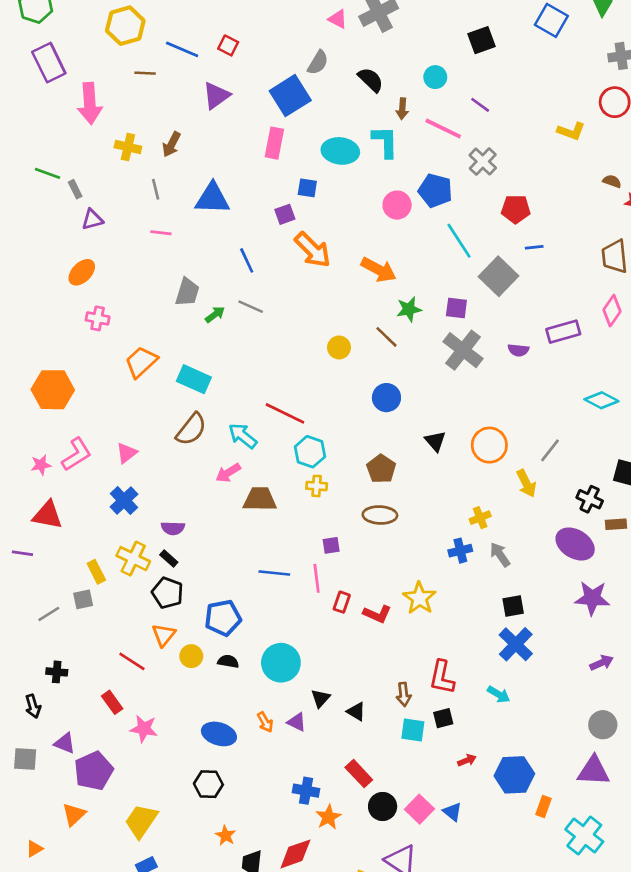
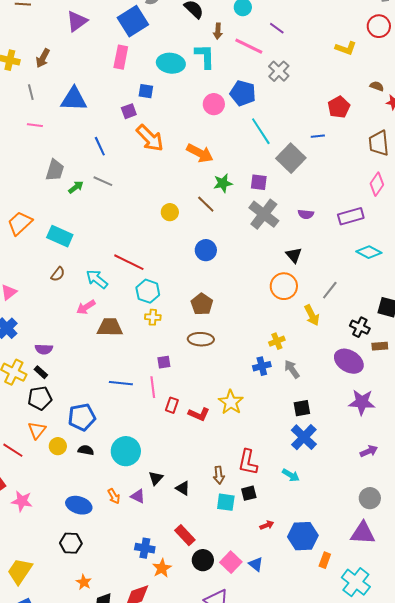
red pentagon: (516, 209) -> (339, 107), moved, turned -30
purple rectangle: (563, 332) -> (351, 216), moved
brown semicircle: (191, 429) -> (58, 274), size x0.6
black triangle: (435, 441) -> (294, 255), moved
black pentagon: (168, 593) -> (40, 398), turned -30

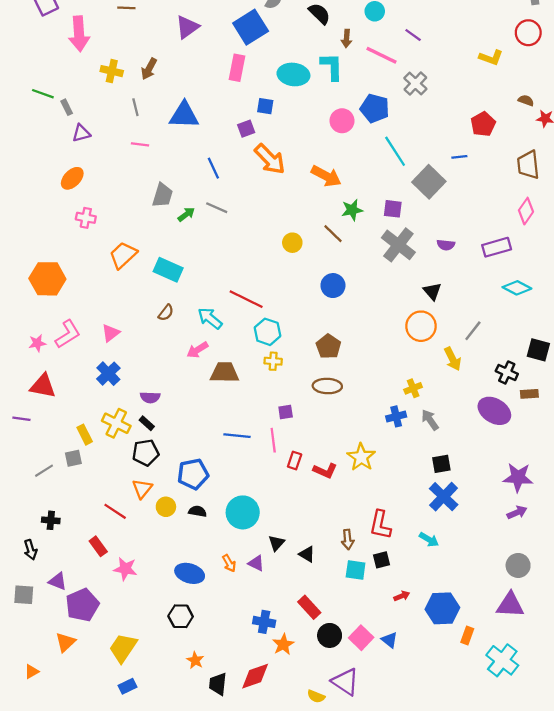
purple star: (362, 402) -> (518, 477), moved

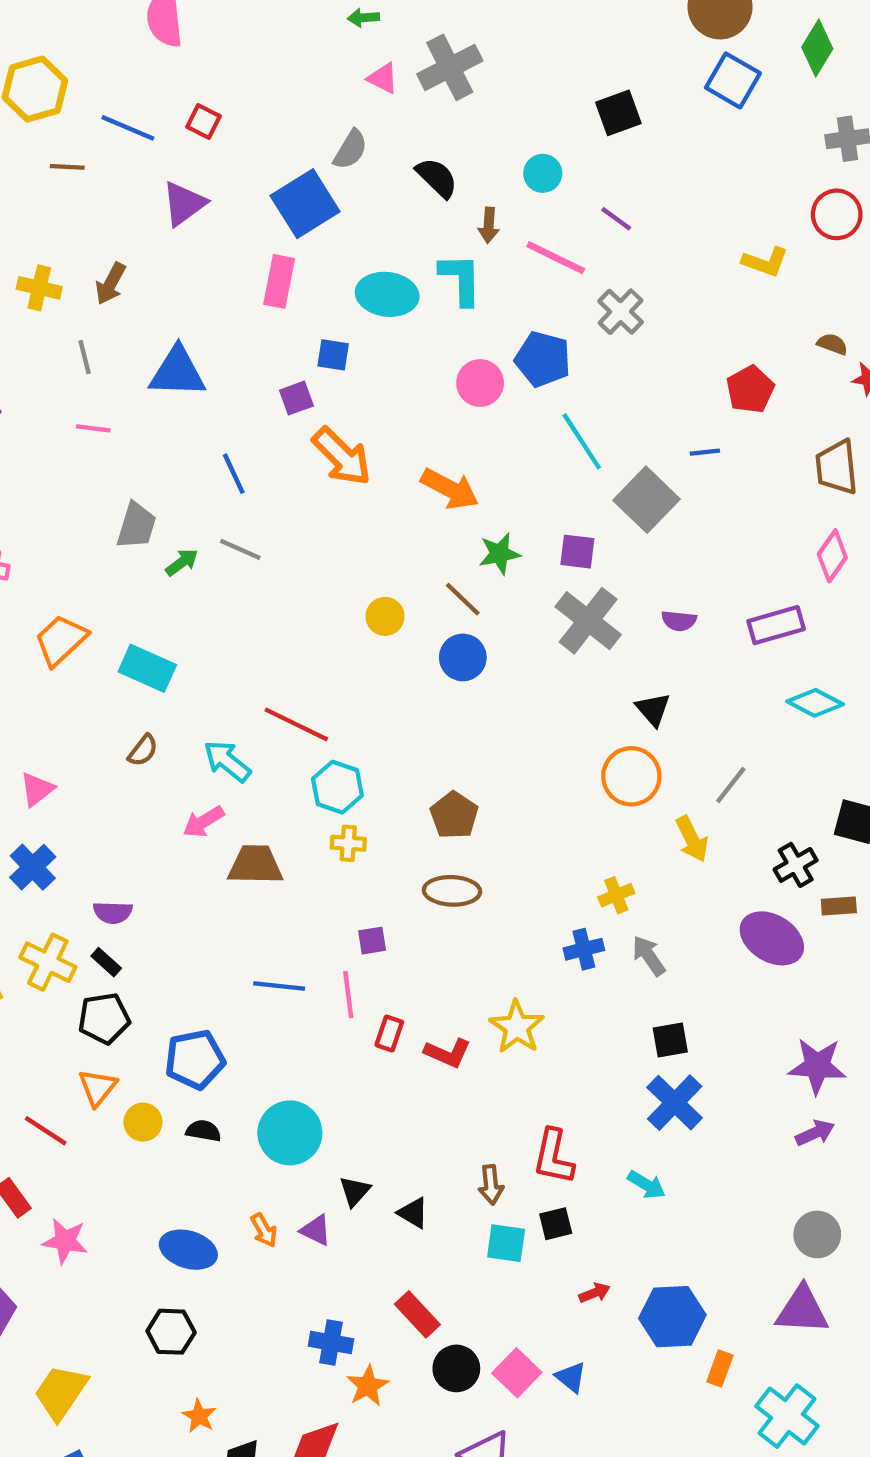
blue circle: (333, 286) -> (463, 657), moved
black cross: (507, 372) -> (796, 865), turned 35

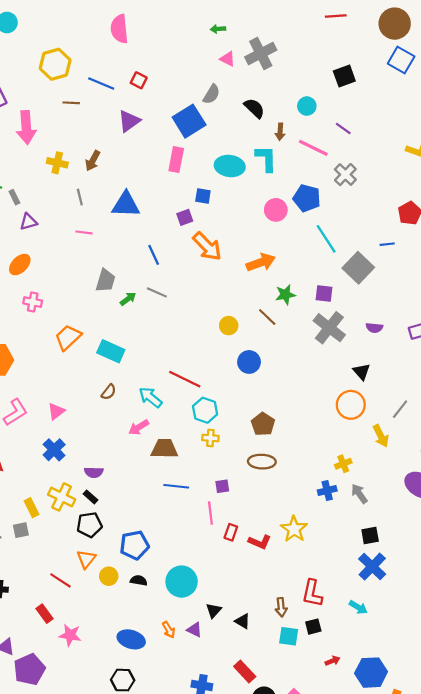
orange arrow: (450, 489) -> (261, 262), turned -48
blue circle: (463, 657) -> (249, 362), moved
blue line: (279, 986) -> (176, 486), moved

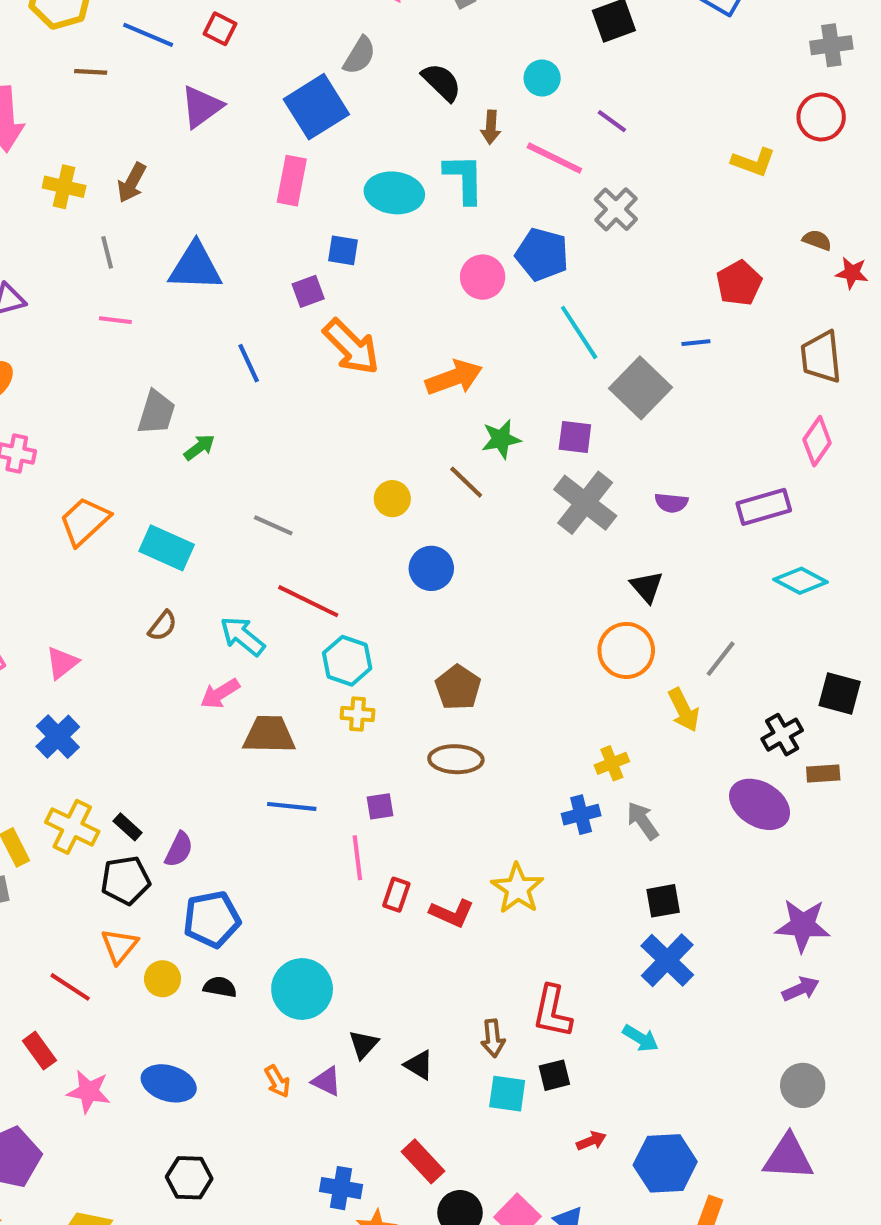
gray line: (157, 292) -> (273, 525), moved
purple semicircle: (94, 472) -> (179, 849), moved, turned -66
blue ellipse: (131, 639) -> (169, 1083), moved

